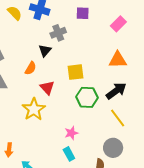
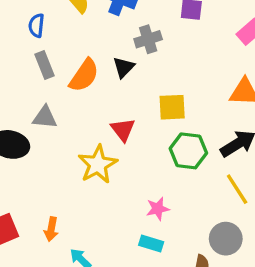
orange semicircle: (31, 68) -> (84, 75), moved, size x1.5
cyan rectangle: (69, 154) -> (151, 243), turned -48

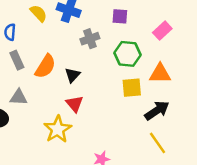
black triangle: (124, 67) -> (72, 75), moved
yellow square: (172, 107) -> (132, 88), moved
green hexagon: (188, 151) -> (127, 54), moved

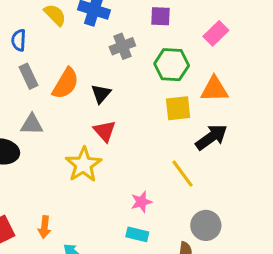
yellow line: (158, 143) -> (182, 174), moved

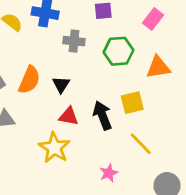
gray cross: (122, 46) -> (74, 41), turned 35
yellow square: (178, 108) -> (132, 103), moved
red triangle: (105, 131) -> (69, 116), turned -30
black arrow: (211, 137) -> (102, 115), moved, turned -68

